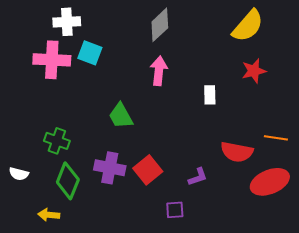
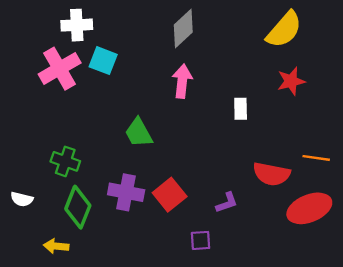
pink cross: (52, 60) -> (60, 69), turned -33

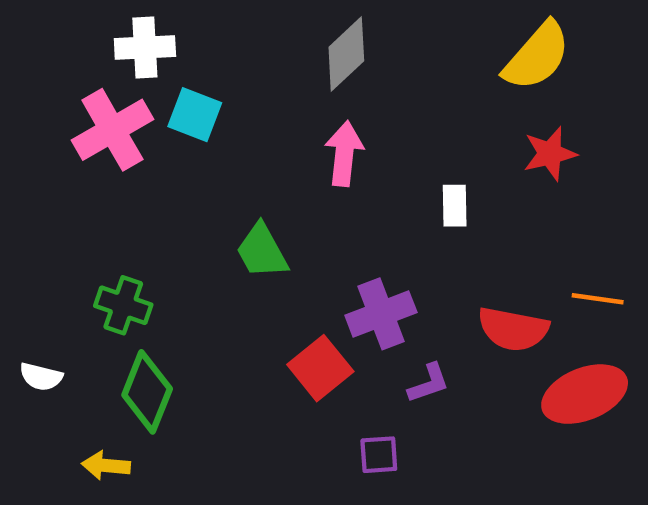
purple cross: (126, 192) -> (381, 314), moved, turned -32

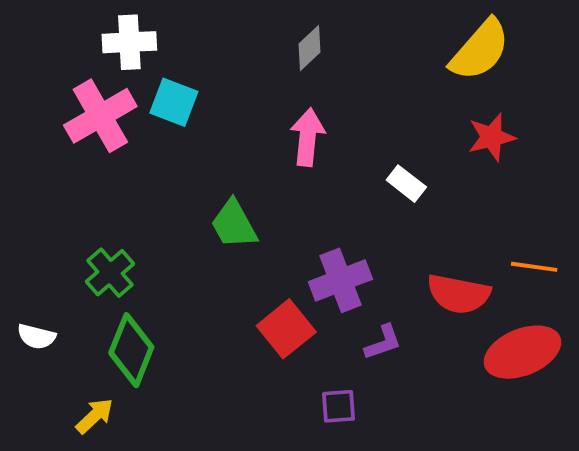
gray diamond: (346, 54) -> (309, 48), size x0.7
white rectangle: (455, 206) -> (406, 184), turned -51
green cross: (123, 305) -> (110, 273), turned 30
yellow arrow: (106, 466) -> (95, 416), turned 132

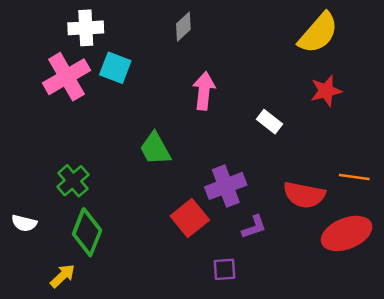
gray diamond: (309, 48) -> (183, 27), moved

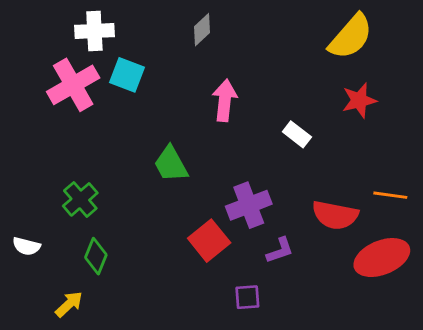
green diamond: (87, 232) -> (96, 256), size x0.7

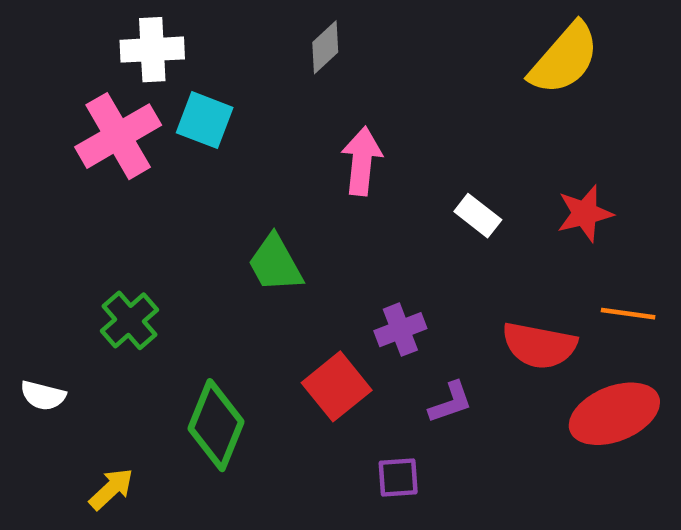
red star: (359, 100) -> (585, 213), moved
purple cross: (249, 205) -> (400, 330), size x0.7
green diamond: (96, 256) -> (216, 425), moved, size x1.5

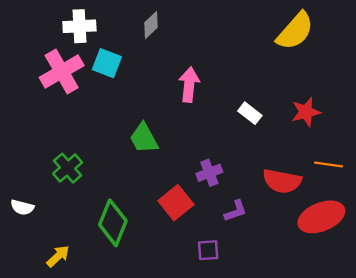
gray diamond: (325, 47) -> (151, 25), moved

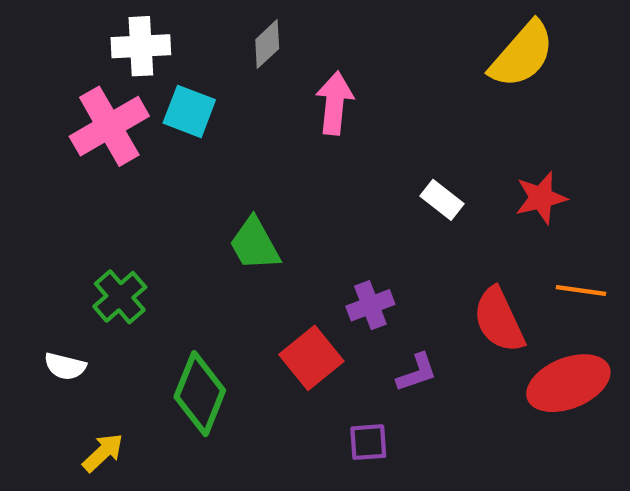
pink arrow: (189, 85) -> (335, 103), moved
red semicircle: (282, 181) -> (499, 320), turned 54
white semicircle: (22, 207) -> (65, 366), moved

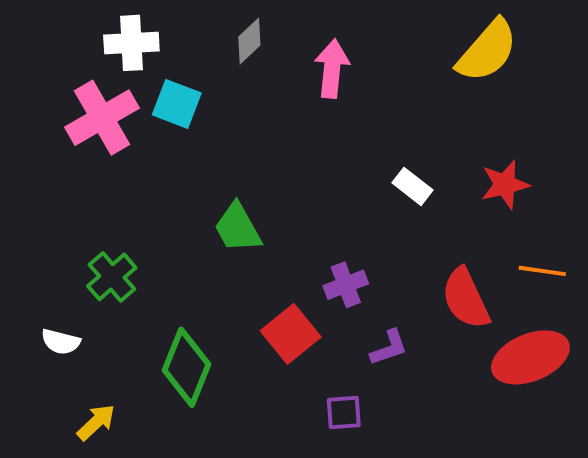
pink arrow: (335, 103) -> (332, 69), moved

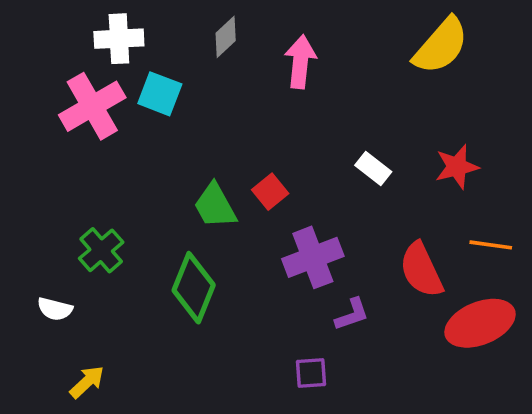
purple cross: (346, 285) -> (313, 257), size x1.5
red square: (291, 334) -> (270, 192), moved, size x0.7
green diamond: (187, 367) -> (194, 288), moved

